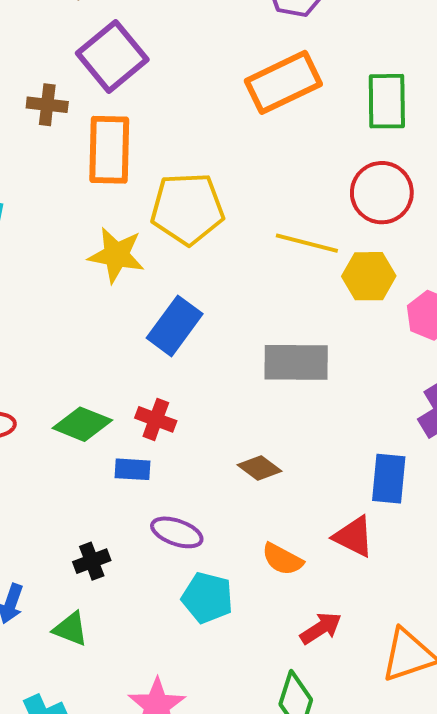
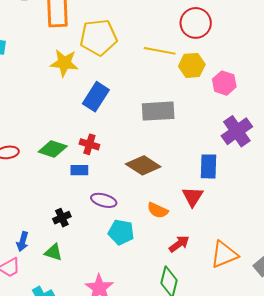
brown diamond: (260, 468) -> (143, 165), size x1.6
red triangle: (354, 537) -> (193, 197), turned 40

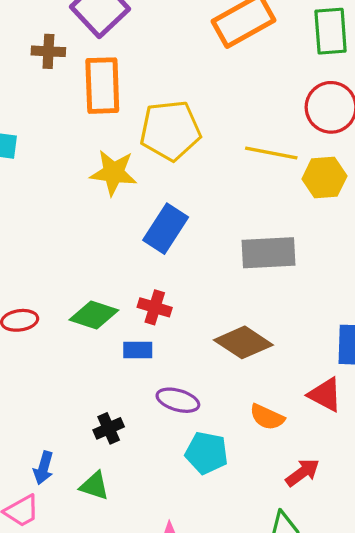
red triangle: (193, 197) -> (325, 395), turned -35

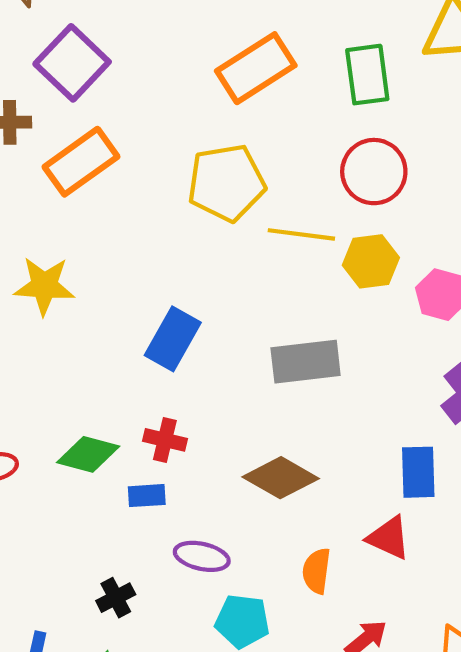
orange rectangle: (102, 86) -> (81, 162), turned 60
yellow pentagon: (170, 130) -> (226, 183), moved
yellow star: (114, 173) -> (44, 286), moved
orange semicircle: (267, 417) -> (316, 571), turned 76

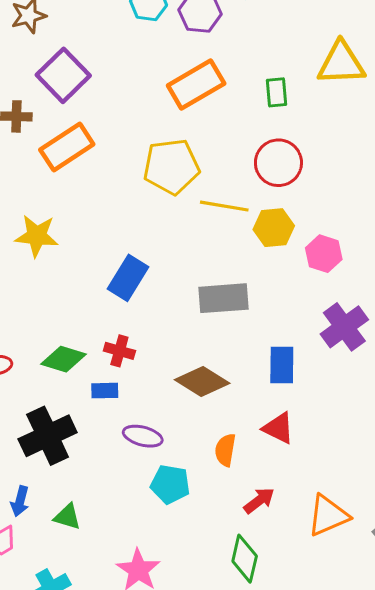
green rectangle: (367, 75) -> (277, 92), size x0.7
blue rectangle: (418, 472) -> (282, 365), moved
black cross: (116, 598) -> (48, 436), moved, size x2.0

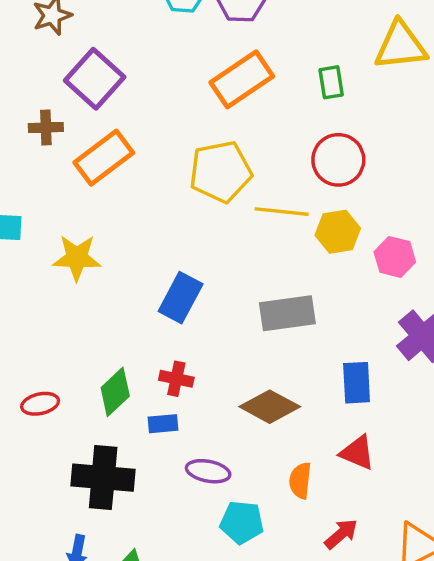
green diamond: (63, 359) -> (115, 392), turned -57
black cross: (48, 436) -> (103, 478), turned 34

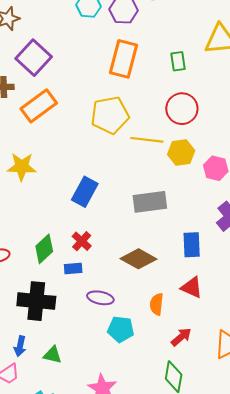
orange rectangle: (242, 79) -> (123, 59), turned -42
red cross: (176, 379) -> (82, 241), turned 30

